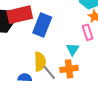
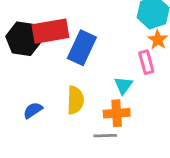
gray line: (49, 72) -> (105, 136), moved, turned -56
blue semicircle: (25, 78) -> (33, 110), moved, turned -40

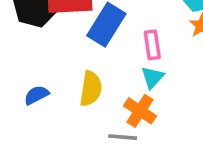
pink rectangle: (146, 62) -> (152, 45), moved
orange cross: (117, 113) -> (140, 111), turned 30

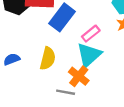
pink rectangle: (152, 45) -> (91, 34), turned 54
cyan triangle: (152, 77) -> (89, 55), size x1.6

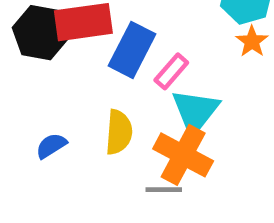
pink rectangle: (91, 34) -> (171, 71), moved
orange cross: (79, 76) -> (183, 155), size x1.4

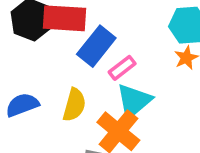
blue semicircle: (51, 146) -> (22, 105), size x1.4

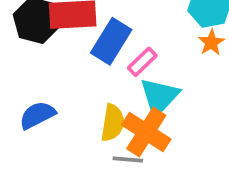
yellow semicircle: (74, 105) -> (113, 123), moved

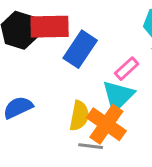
pink rectangle: (142, 62) -> (127, 69), moved

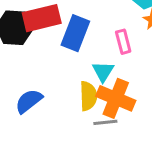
pink rectangle: (127, 69) -> (123, 42), turned -50
cyan triangle: (118, 96) -> (103, 71), moved, size x0.7

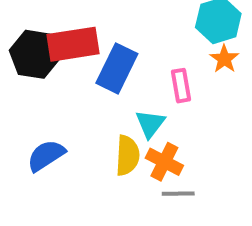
orange cross: (116, 98) -> (164, 162), size x0.7
gray line: (105, 122) -> (178, 194), moved

